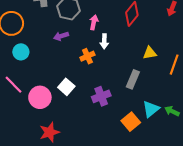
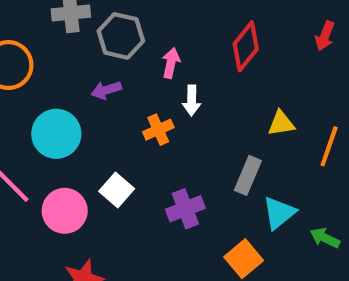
cyan circle: (21, 52) -> (56, 134), moved, size x1.5
cyan triangle: (151, 109) -> (279, 213), moved

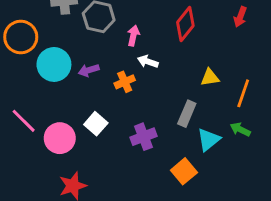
purple arrow: (106, 90) -> (89, 70), moved
white arrow: (192, 100) -> (148, 62), turned 108
cyan circle: (56, 134) -> (54, 64), moved
green arrow: (325, 238) -> (240, 129), moved

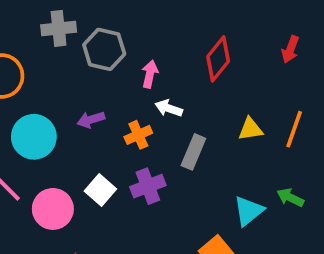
cyan circle: (54, 64) -> (34, 137), moved
orange line: (243, 93) -> (294, 129), moved
gray rectangle: (187, 114) -> (193, 152), moved
purple cross: (144, 137) -> (148, 186), moved

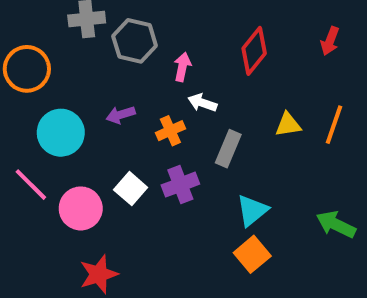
green arrow: (290, 198) -> (336, 224), moved, size x1.4
cyan triangle: (249, 211) -> (252, 210), moved

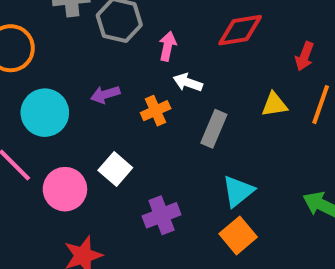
red arrow: (330, 41) -> (305, 56), moved
red diamond: (254, 51) -> (240, 30), turned 42
purple cross: (180, 185) -> (162, 215), moved

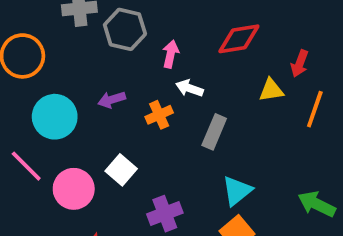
yellow triangle: (274, 105) -> (271, 90), moved

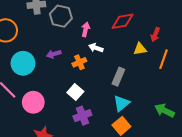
gray rectangle: (214, 132) -> (118, 77), moved
white square: (121, 170) -> (75, 92), moved

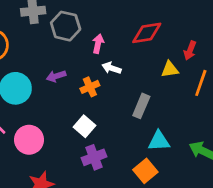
cyan triangle: (121, 103) -> (159, 141), moved, turned 36

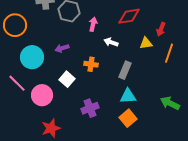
white arrow: (112, 68) -> (111, 42), moved
orange cross: (90, 87) -> (91, 64), moved, turned 32
white square: (85, 126) -> (67, 79), moved
cyan triangle: (159, 141) -> (128, 96), moved

